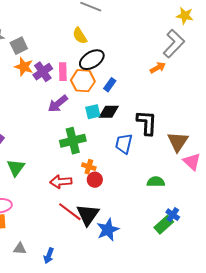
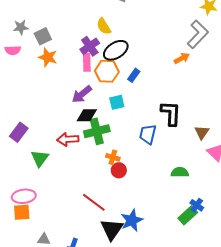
purple cross: (43, 72) -> (90, 46), moved
black diamond: (109, 112) -> (87, 115), moved
brown triangle: (178, 142) -> (202, 132), size x0.7
red arrow: (61, 182) -> (68, 139), moved
black triangle: (88, 215) -> (112, 229), moved

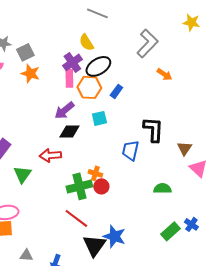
gray L-shape: (198, 34) -> (147, 43), moved
orange arrow: (182, 58) -> (164, 74), turned 63
green cross: (97, 131) -> (79, 186), moved
blue cross: (197, 205) -> (191, 224), moved
blue star: (132, 220) -> (114, 236), turned -30

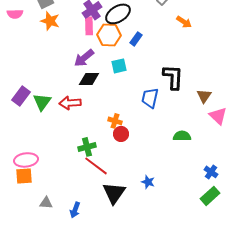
green triangle: (22, 174) -> (42, 102), moved
green cross: (79, 186) -> (87, 147), moved, size x0.7
green rectangle: (170, 231) -> (210, 196), moved
blue star: (114, 236) -> (148, 182), moved, size x0.6

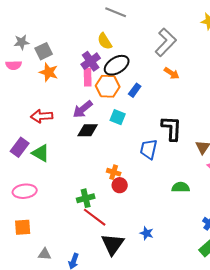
orange arrow: (184, 22) -> (172, 73), moved
cyan square: (119, 66) -> (118, 117), turned 35
green triangle: (42, 102) -> (41, 153), turned -36
red arrow: (70, 103) -> (42, 116), moved
pink ellipse: (26, 160) -> (25, 191), moved

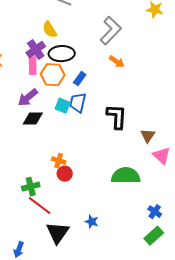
black ellipse: (117, 65) -> (62, 54), turned 30
blue trapezoid: (149, 149) -> (78, 103), moved
green semicircle: (181, 187) -> (126, 176), size x1.6

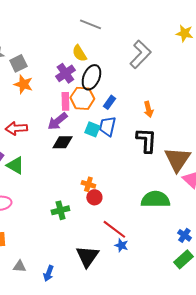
black ellipse: (62, 54) -> (91, 77), turned -65
orange arrow: (117, 62) -> (148, 109), moved, turned 42
pink rectangle: (33, 66) -> (65, 101), moved
brown triangle: (148, 136) -> (177, 159), size x1.8
red line: (40, 206) -> (114, 229), moved

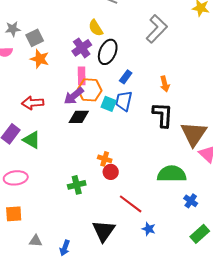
orange hexagon: (82, 98) -> (90, 90), moved
blue cross: (184, 235) -> (191, 201), moved
blue star: (121, 245) -> (149, 229), moved

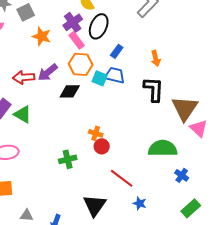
orange star: (40, 59) -> (42, 36), moved
pink rectangle: (82, 76) -> (77, 40), moved, turned -36
purple arrow: (74, 96) -> (48, 72), moved
blue trapezoid: (124, 101) -> (115, 75), turned 90

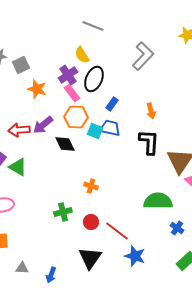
black diamond: (70, 91) -> (65, 144), turned 65
red circle: (102, 146) -> (91, 222), moved
blue star: (140, 203) -> (135, 256), size x1.5

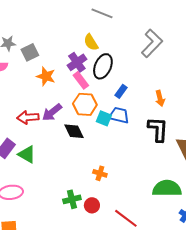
red circle: (91, 222) -> (92, 205), moved

